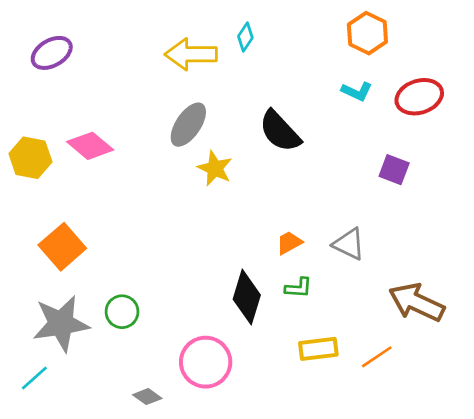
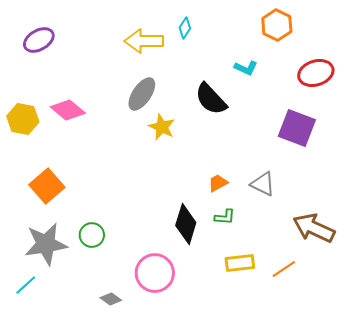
cyan L-shape: (357, 91) -> (246, 68), moved
purple square: (394, 170) -> (297, 128), size x1.6

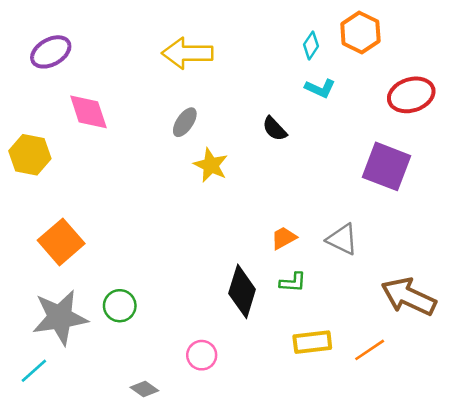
cyan diamond: (185, 28) -> (311, 45), moved
gray ellipse: (142, 94) -> (185, 122), size x0.7
black semicircle: (211, 99) -> (275, 129), size x0.6
pink diamond: (68, 110) -> (88, 112), moved, turned 32
pink circle: (155, 273) -> (202, 355), size x0.6

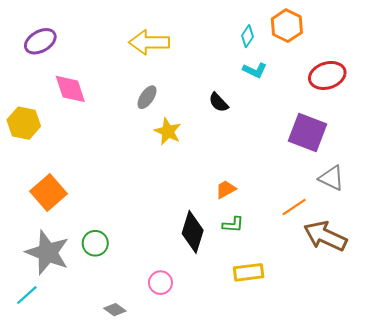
gray triangle: (342, 239) -> (331, 178), moved
gray star: (60, 317) -> (48, 253), turned 30
orange line: (370, 350) -> (294, 207), moved

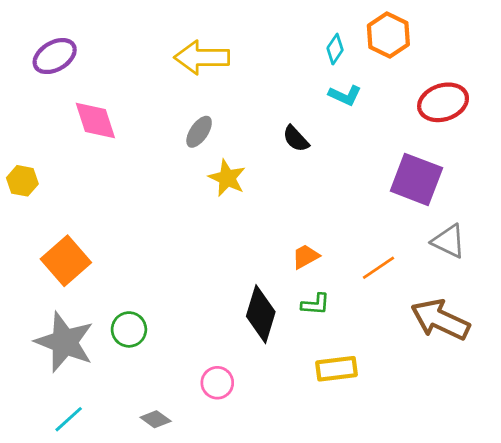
yellow hexagon: (24, 123) -> (22, 181), moved, size x0.7
orange line: (294, 207) -> (379, 268), moved
cyan line: (27, 295) -> (69, 419), moved

